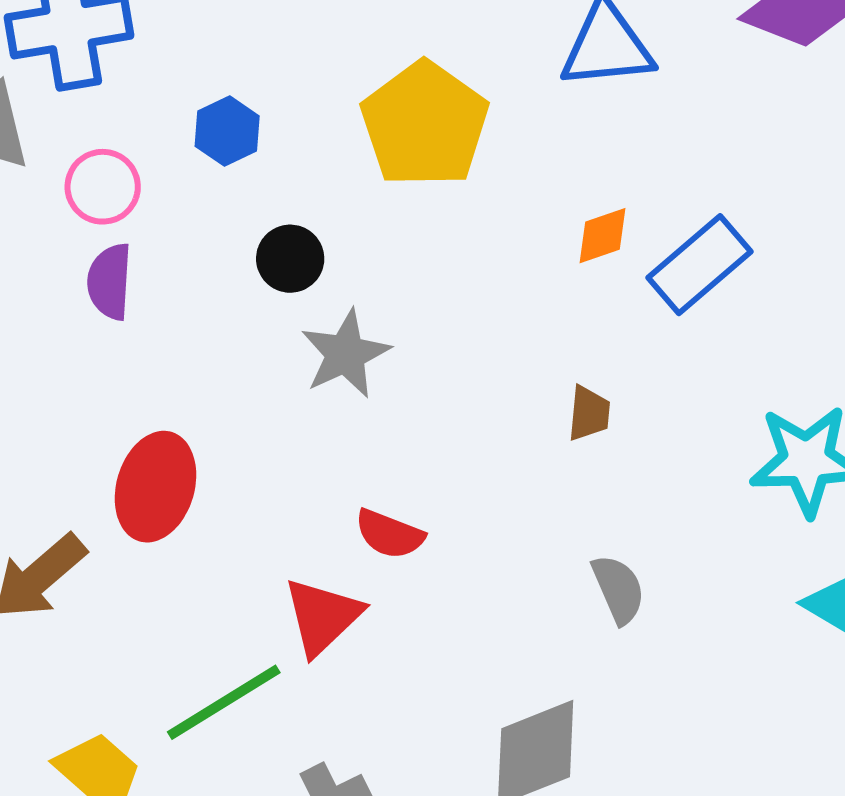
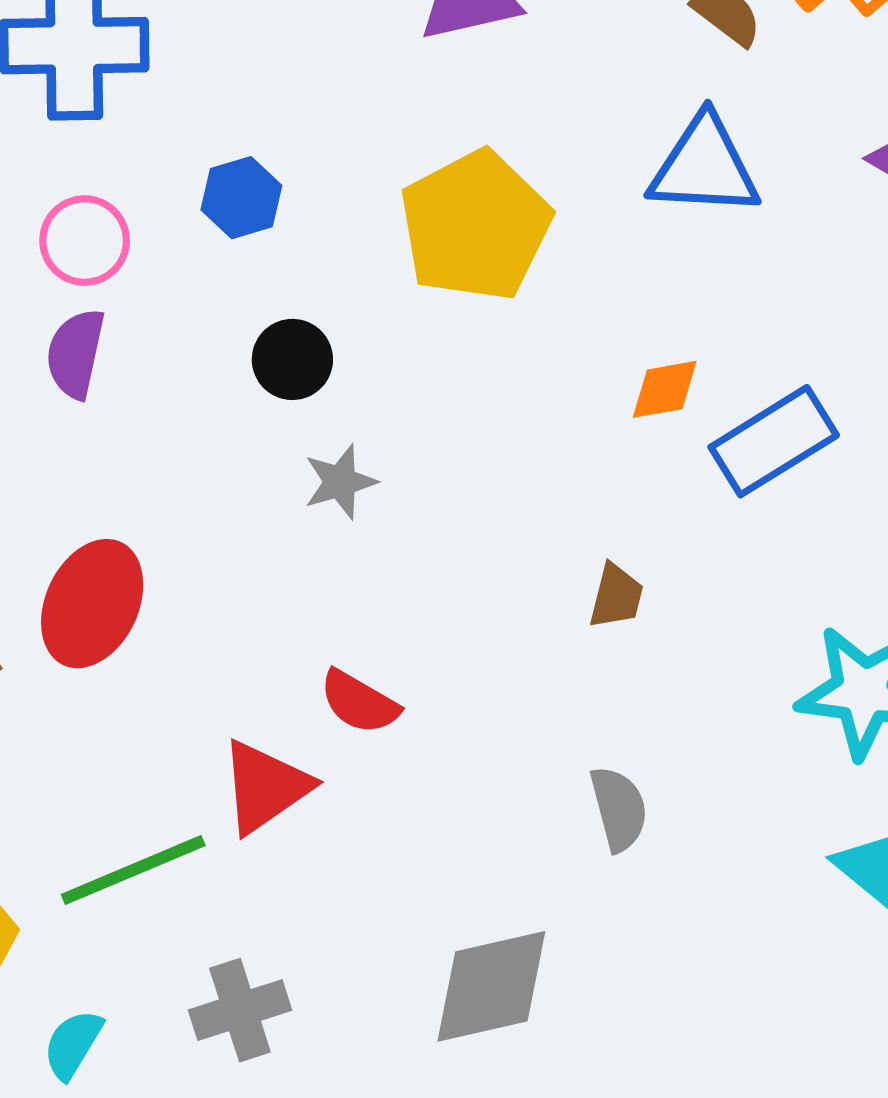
gray star: (345, 354) -> (340, 482), size x0.7

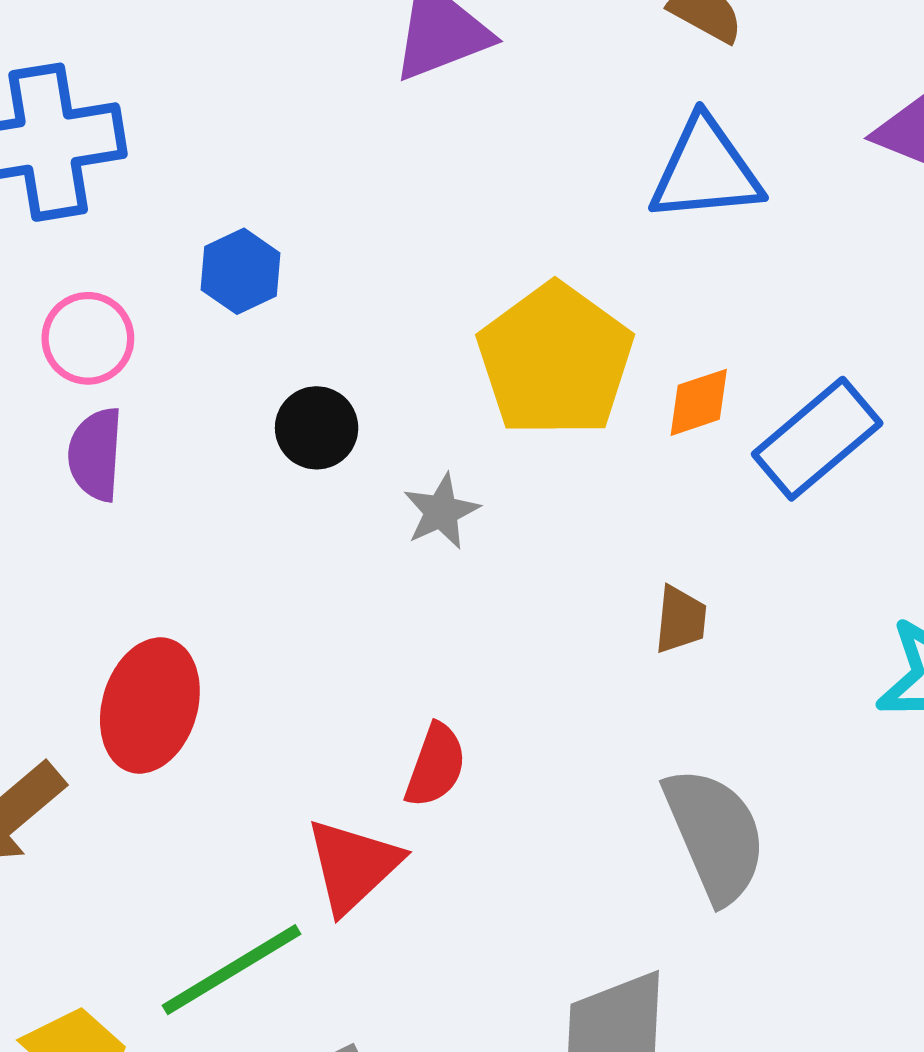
yellow pentagon: (475, 226) -> (555, 360), moved
gray star: (340, 482) -> (441, 511), moved
red semicircle: (359, 702) -> (436, 765), turned -92
gray semicircle: (619, 809) -> (715, 835), size x1.6

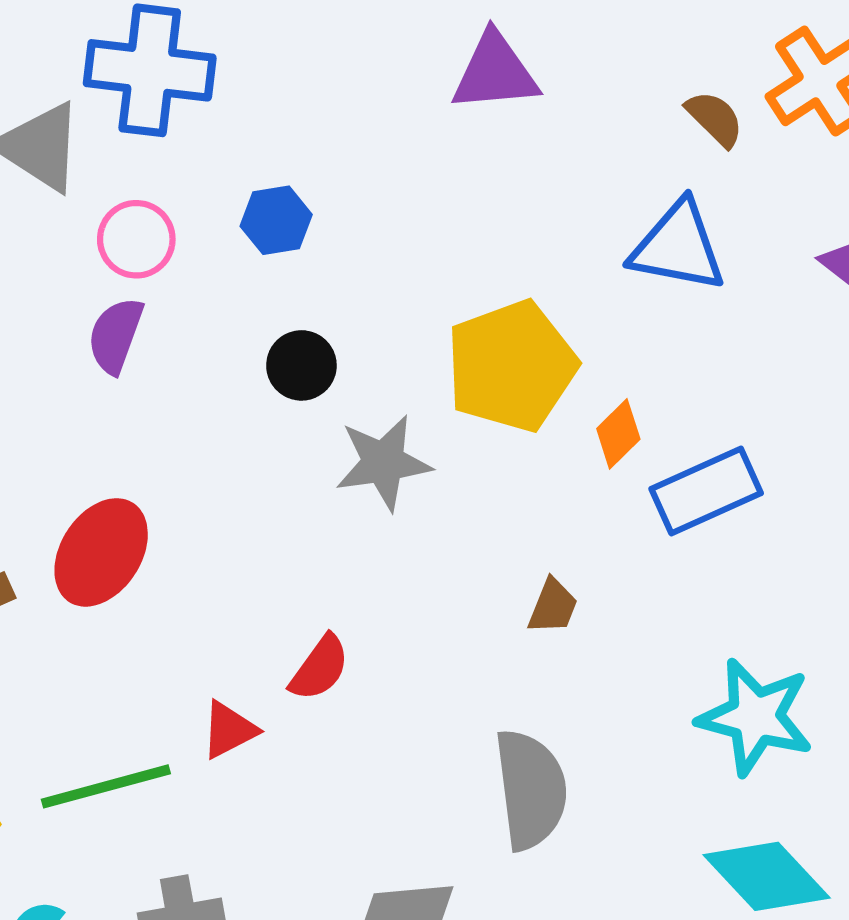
orange diamond: (699, 402) -> (618, 434), turned -42
gray star: (441, 511) -> (383, 463), size x1.5
red triangle: (353, 865) -> (229, 730), size x0.7

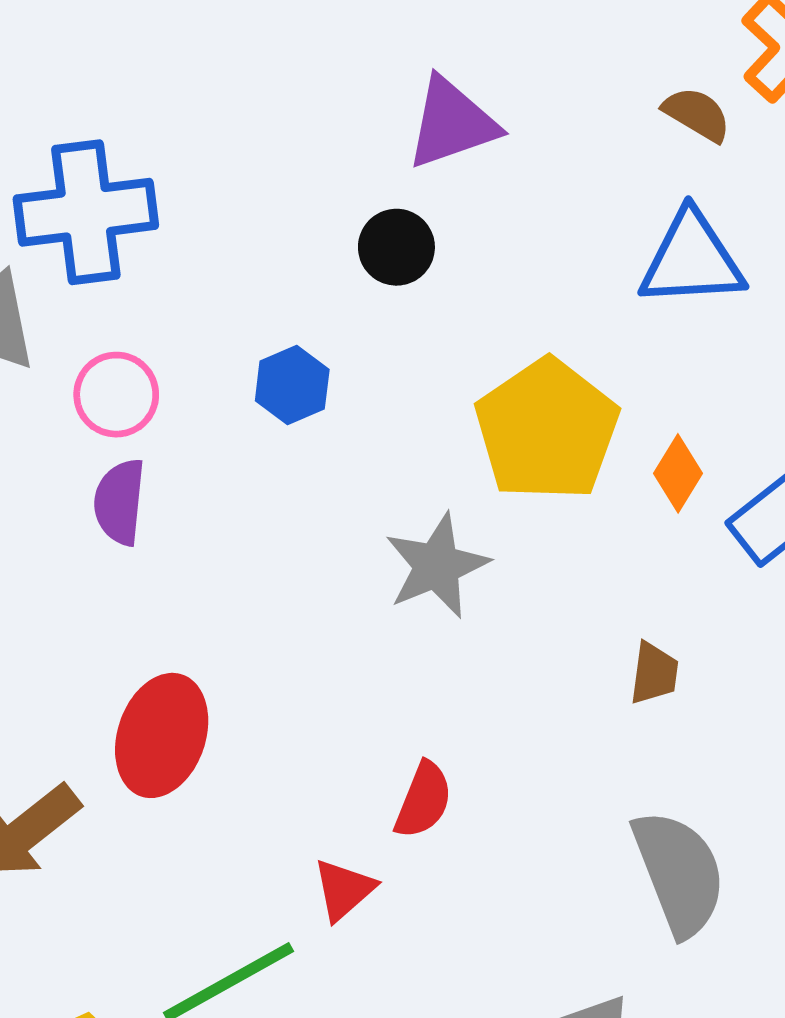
blue hexagon: (276, 220) -> (292, 385), moved
black circle: (301, 365) -> (396, 247), moved

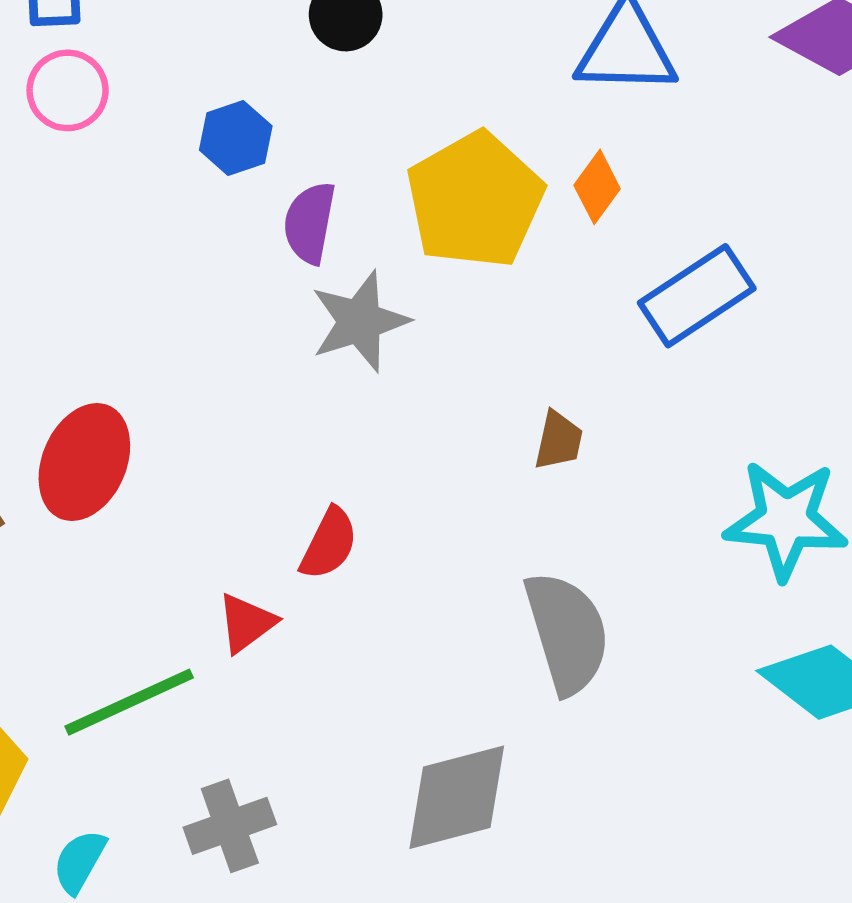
pink circle: (116, 395) -> (68, 90), moved
orange diamond: (678, 473) -> (597, 187), moved
purple semicircle: (120, 502) -> (310, 223), moved

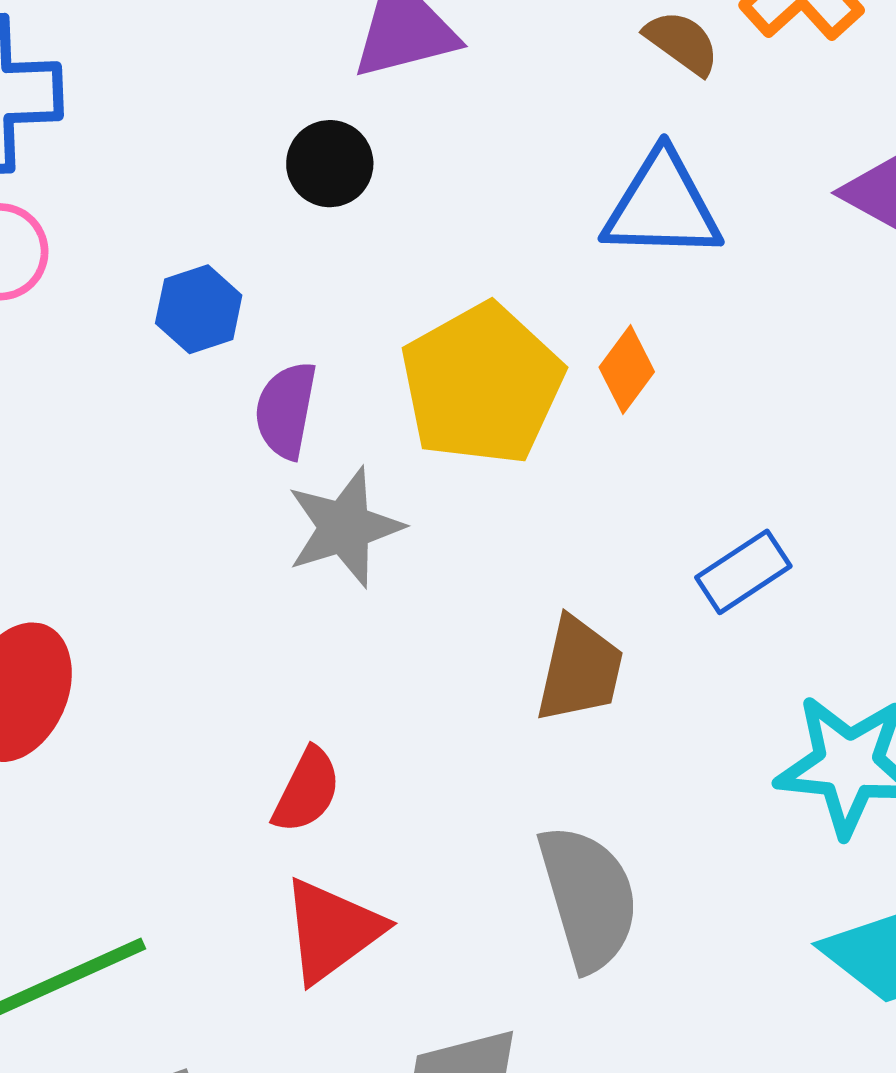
blue rectangle: (697, 296) -> (743, 572), moved, size x0.7
brown trapezoid: (559, 440) -> (580, 670), size x1.5
red triangle: (246, 623) -> (332, 930), moved, size x1.5

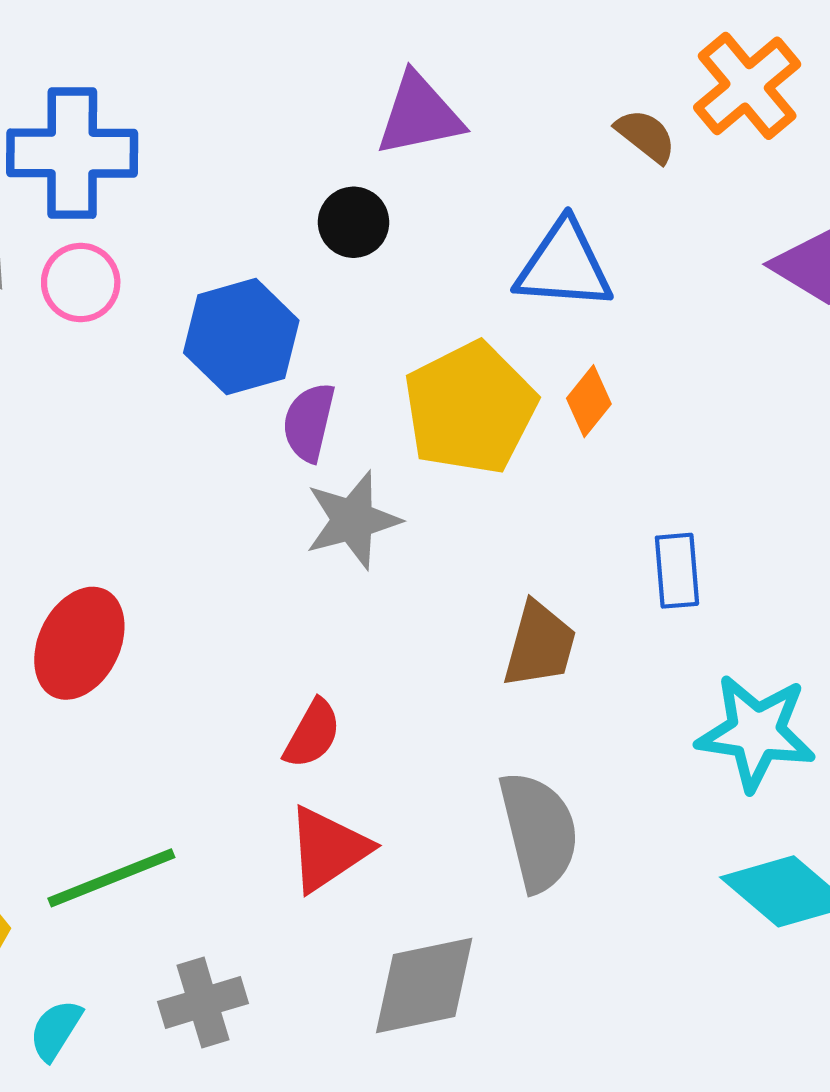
blue triangle: (662, 206) -> (564, 265), moved
blue hexagon: (199, 309) -> (241, 337), size x1.6
blue rectangle: (743, 572) -> (677, 571), turned -64

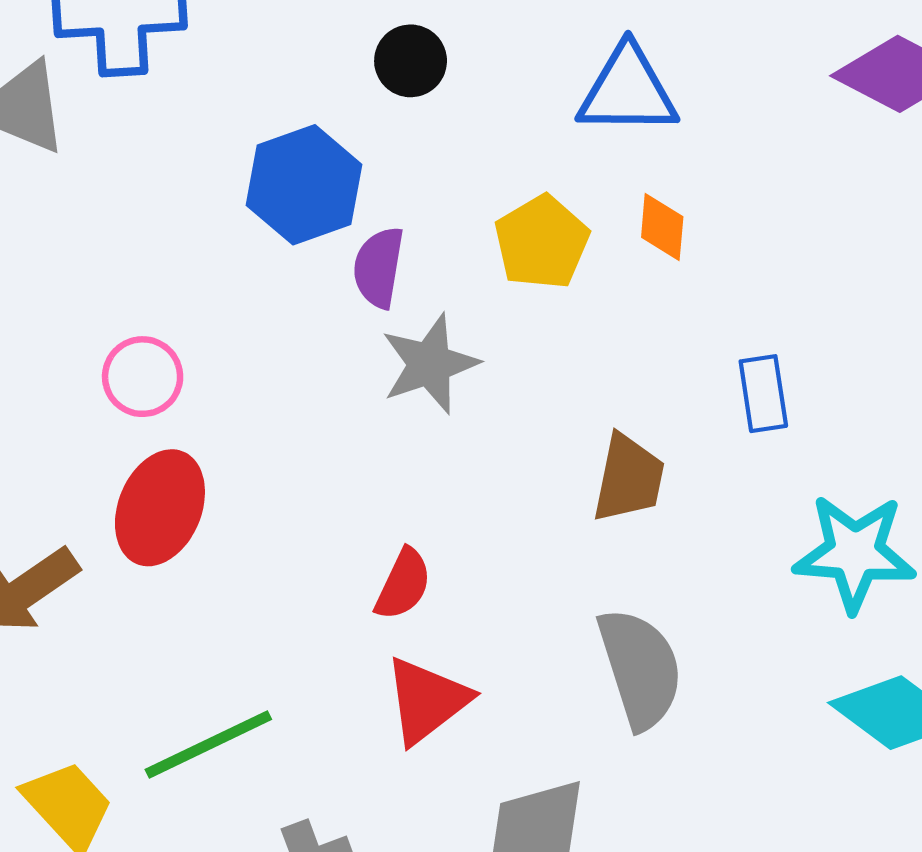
pink circle: (81, 283) -> (143, 377), moved
orange diamond: (589, 401) -> (662, 227), turned -30
yellow pentagon: (470, 408) -> (542, 242), size x0.7

